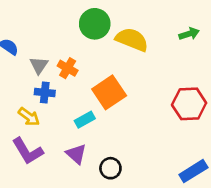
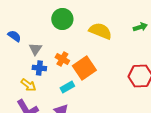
green circle: (95, 24) -> (62, 19), moved
orange cross: (68, 68) -> (62, 59), moved

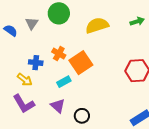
yellow semicircle: (100, 31) -> (97, 25), turned -40
gray triangle: (35, 49) -> (32, 23), moved

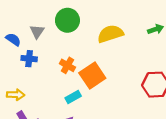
blue cross: (36, 63) -> (29, 59), moved
yellow arrow: (25, 80) -> (16, 95), moved, turned -35

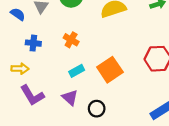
blue cross: (29, 59) -> (33, 43), moved
orange square: (92, 76) -> (110, 70), moved

